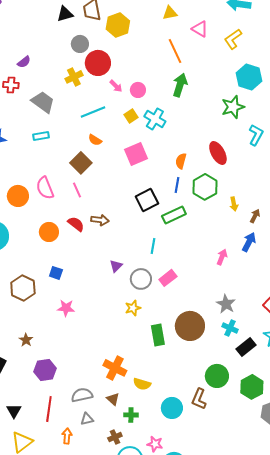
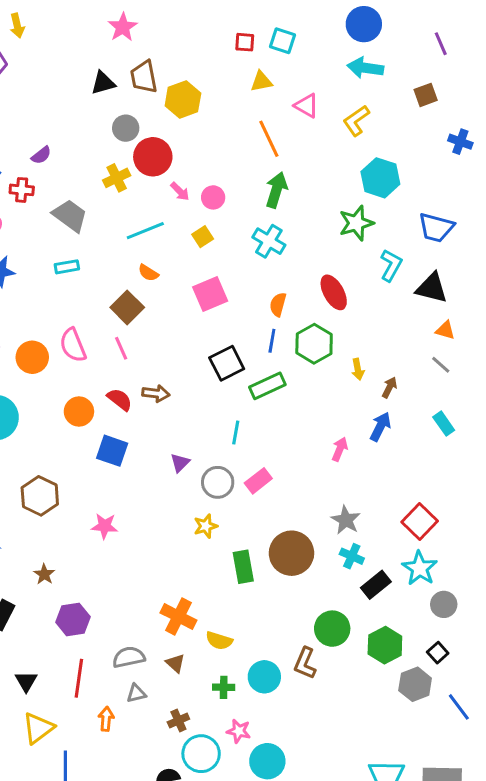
cyan cross: (155, 119) -> (269, 241), moved
blue square: (56, 273) -> (112, 451), moved, size x1.5
green cross: (131, 415) -> (224, 687), moved

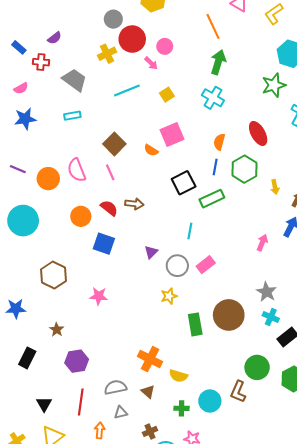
pink circle: (213, 197) -> (165, 46), moved
orange semicircle: (148, 273) -> (151, 150), moved

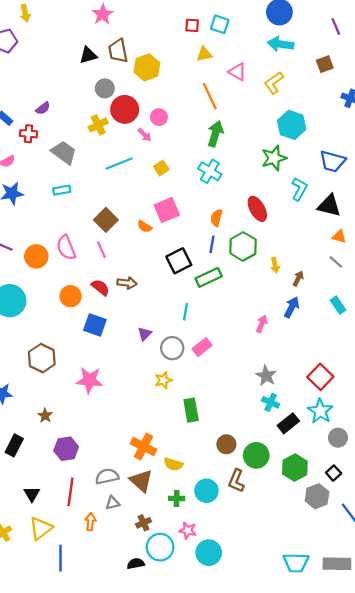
pink star: (99, 296) -> (89, 380), size x1.4
brown circle: (229, 315) -> (226, 444), moved, size x0.6
brown triangle: (148, 392) -> (141, 481), size x1.6

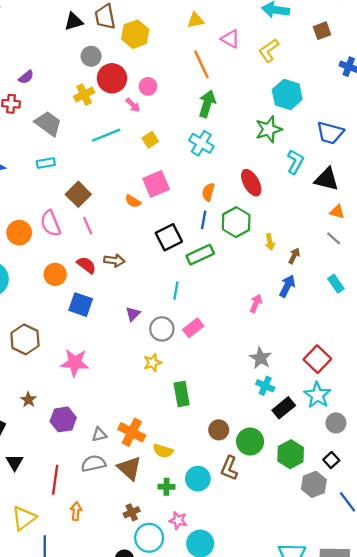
brown square: (106, 220) -> (78, 194), moved
purple hexagon: (66, 449) -> (63, 419), moved
black triangle: (32, 494) -> (15, 462), moved
gray triangle: (113, 503) -> (99, 435), moved

